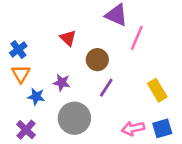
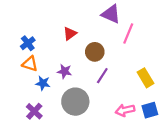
red triangle: (68, 38) -> (70, 33), turned 40
orange triangle: (21, 74) -> (30, 64), turned -42

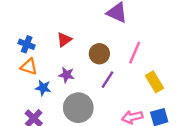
red triangle: (70, 33) -> (64, 40), moved
pink line: (128, 33) -> (135, 53), moved
blue cross: (28, 43) -> (27, 44), turned -32

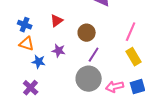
pink line: (135, 53) -> (131, 32), moved
gray circle: (78, 108) -> (89, 79), moved

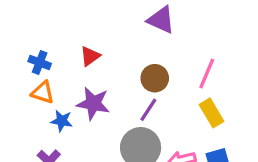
brown circle: (87, 33) -> (155, 78), moved
purple star: (59, 51) -> (93, 103), size x1.5

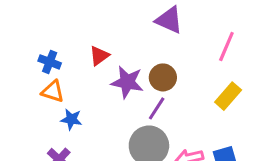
pink line: (207, 73) -> (226, 46), moved
purple star: (93, 103) -> (127, 82), moved
yellow rectangle: (212, 113) -> (228, 96), moved, turned 72

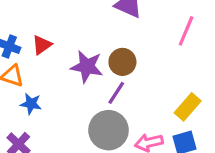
red triangle: (99, 56) -> (42, 45), moved
yellow rectangle: (228, 96) -> (188, 107), moved

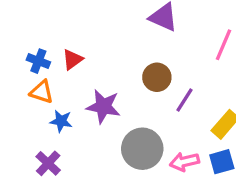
purple star: (87, 67) -> (103, 106), moved
purple line: (116, 93) -> (184, 100), moved

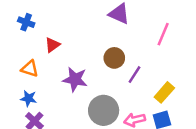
blue cross: (38, 61) -> (26, 22), moved
blue star: (61, 121) -> (29, 98), moved

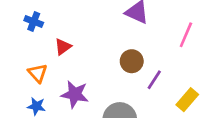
orange triangle: (30, 69) -> (38, 73), turned 30
purple star: (75, 79) -> (75, 94), moved

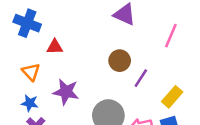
blue cross: (34, 21) -> (27, 23), size x1.5
red triangle: (63, 47) -> (55, 47), turned 35

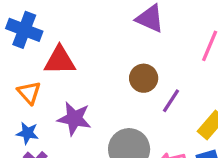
red triangle: (55, 47) -> (60, 60), size x1.5

